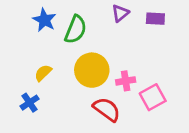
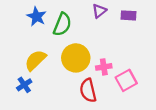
yellow semicircle: (43, 73) -> (35, 60), size x1.5
red semicircle: (107, 109) -> (88, 90), turned -140

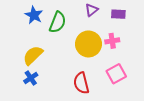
yellow circle: (76, 58) -> (88, 44), moved
pink cross: (104, 67) -> (112, 41), moved
blue cross: (24, 85) -> (31, 78), moved

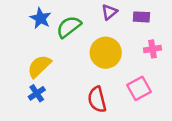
green semicircle: (58, 22) -> (69, 27), turned -150
pink cross: (112, 41) -> (152, 49), moved

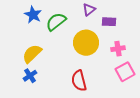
purple rectangle: (141, 17) -> (109, 22), moved
pink cross: (152, 49) -> (118, 49), moved
pink square: (139, 88) -> (125, 72), moved

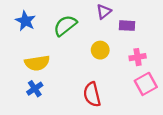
blue star: (33, 15) -> (25, 21), moved
yellow circle: (86, 43) -> (100, 50), size x0.6
yellow semicircle: (32, 54) -> (37, 63), turned -145

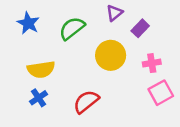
purple rectangle: (127, 26) -> (140, 28), turned -49
yellow circle: (100, 50) -> (111, 55), size x1.5
red semicircle: (92, 94) -> (86, 102), moved, turned 65

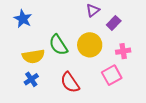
green semicircle: (72, 28) -> (58, 45), moved, turned -85
pink square: (161, 93) -> (112, 75), moved
red semicircle: (86, 102) -> (70, 82), turned -85

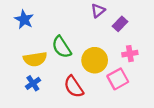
yellow circle: (90, 45) -> (95, 60), moved

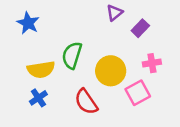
green semicircle: (62, 47) -> (72, 55), turned 50

